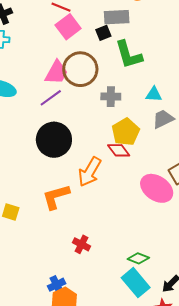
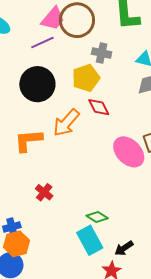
yellow pentagon: (126, 132) -> (86, 78), moved

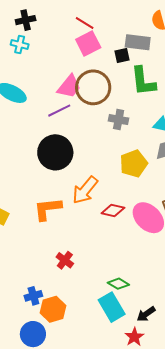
yellow pentagon: (86, 78) -> (134, 164), moved
red diamond: (99, 107) -> (113, 211), moved, turned -50
orange hexagon: (16, 244) -> (53, 309), moved

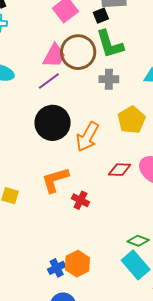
green L-shape: (143, 81) -> (110, 44), moved
orange arrow: (85, 190) -> (87, 137), moved
red cross: (65, 260) -> (80, 200), moved
orange hexagon: (53, 309) -> (77, 264), moved

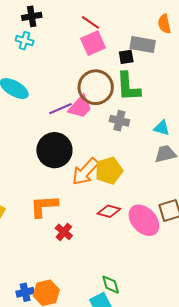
pink trapezoid: (54, 56) -> (80, 107), moved
yellow pentagon: (131, 120) -> (109, 171), moved
green diamond: (138, 241) -> (111, 285), turned 40

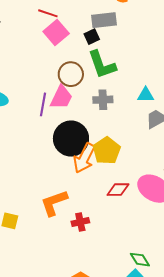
brown circle: (96, 87) -> (71, 74), size x0.7
purple line: (61, 109) -> (43, 104), turned -40
black circle: (54, 150) -> (71, 139), moved
red cross: (64, 232) -> (80, 222), turned -36

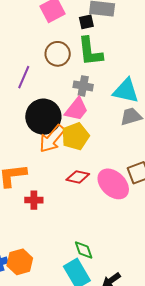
cyan triangle: (146, 95) -> (126, 91), size x1.6
pink trapezoid: (61, 97) -> (76, 109), moved

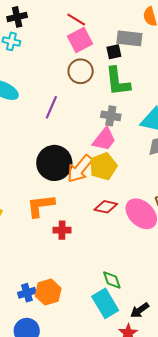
brown circle: (58, 54) -> (81, 71), moved
black circle: (43, 117) -> (54, 163), moved

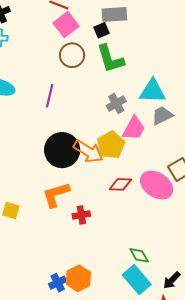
gray cross: (111, 116) -> (116, 103), moved, turned -30
pink trapezoid: (104, 139) -> (134, 128), moved
orange arrow: (80, 169) -> (88, 151), turned -88

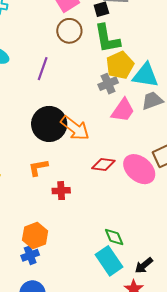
yellow pentagon: (111, 145) -> (120, 65), moved
orange L-shape: (56, 195) -> (38, 168), size x0.7
orange hexagon: (78, 278) -> (35, 235), moved

